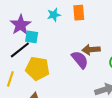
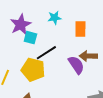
orange rectangle: (79, 13) -> (80, 29), moved
black line: (20, 50) -> (46, 53), moved

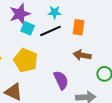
black line: (46, 53) -> (51, 31), moved
purple semicircle: (76, 65) -> (61, 80), moved

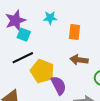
black line: (51, 31) -> (23, 58), moved
yellow pentagon: (26, 60) -> (42, 71), moved

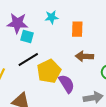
purple star: (16, 20) -> (17, 23), turned 30
yellow pentagon: (42, 71) -> (49, 71), turned 30

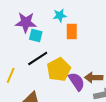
orange rectangle: (77, 29) -> (72, 32), moved
brown arrow: (84, 56) -> (94, 78), moved

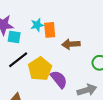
cyan star: (60, 15) -> (37, 25), moved
brown arrow: (94, 78) -> (71, 44), moved

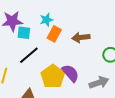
orange rectangle: (50, 30) -> (54, 34), moved, turned 35
yellow pentagon: (40, 69) -> (53, 76), moved

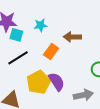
orange rectangle: (54, 34) -> (51, 51), moved
brown arrow: (81, 37) -> (72, 37), moved

